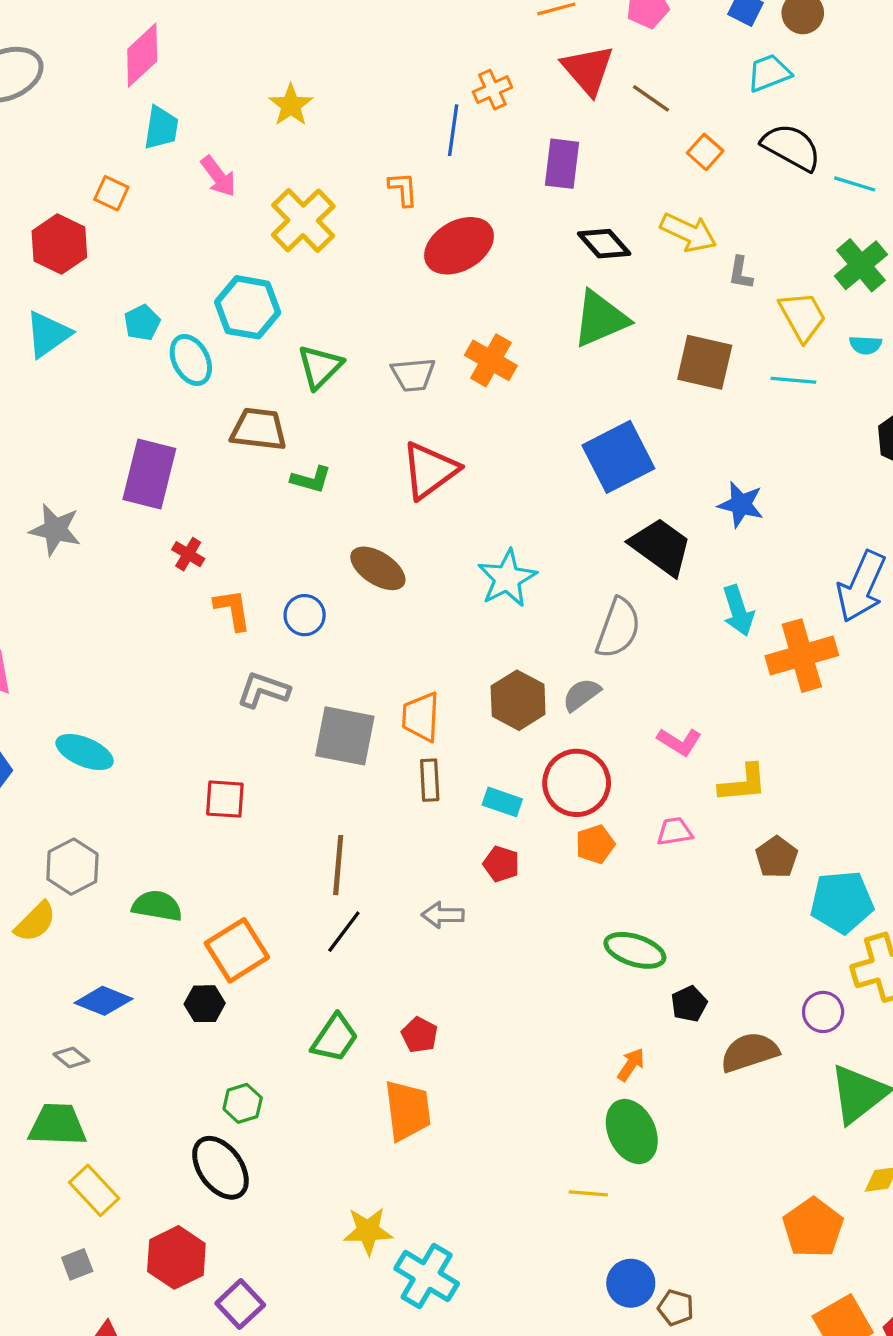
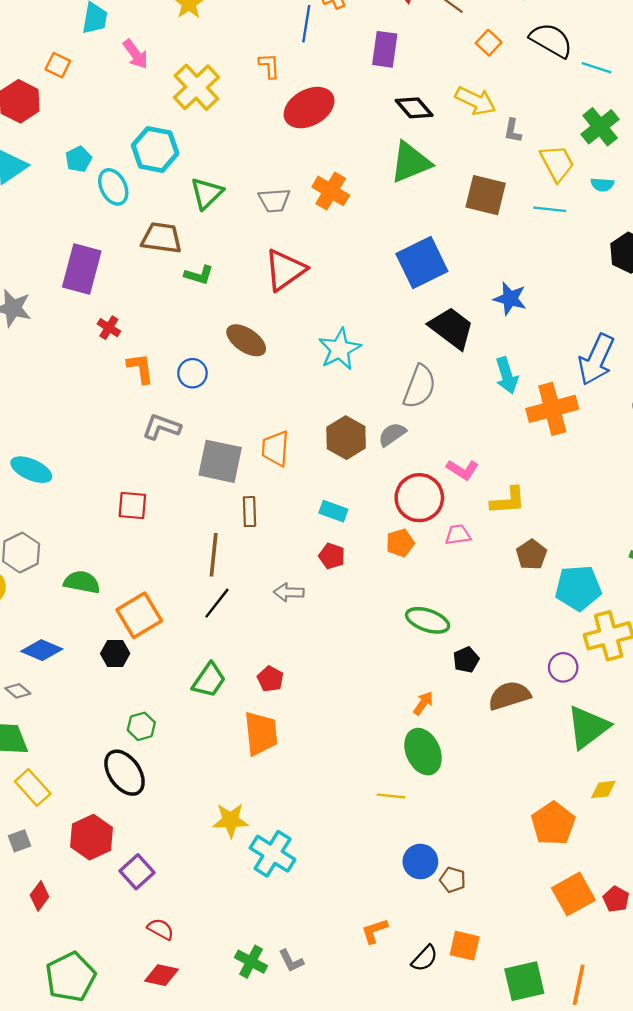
brown rectangle: (430, 780) -> (249, 512), moved
red circle: (577, 783) -> (419, 498), moved

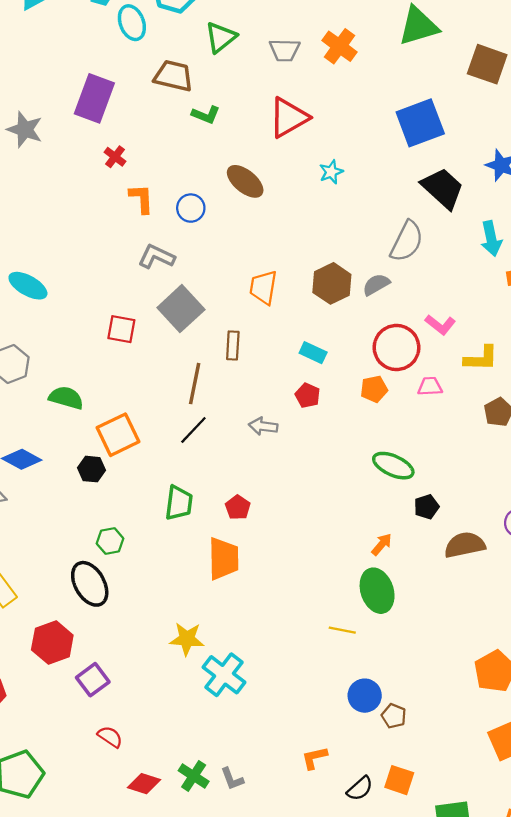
cyan star: (340, 349) -> (331, 172), moved, size x0.6
gray square: (220, 461) -> (181, 309), moved, turned 30
green trapezoid: (209, 680) -> (179, 503), turned -33
red diamond: (161, 975) -> (144, 784), moved

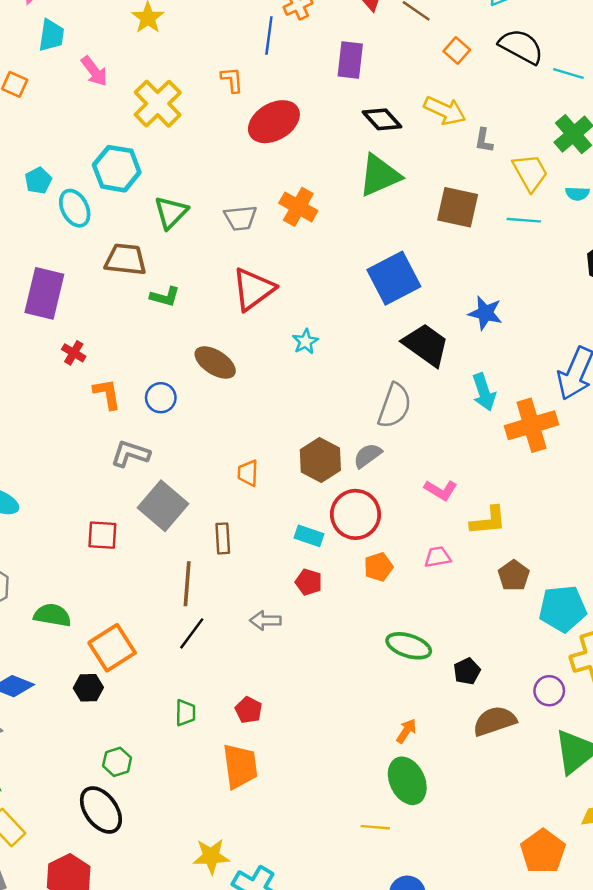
orange trapezoid: (263, 287) -> (248, 473), size x0.7
red circle: (396, 347) -> (355, 514), moved
green trapezoid: (179, 503) -> (185, 713), size x0.7
black pentagon: (427, 507) -> (467, 671), moved

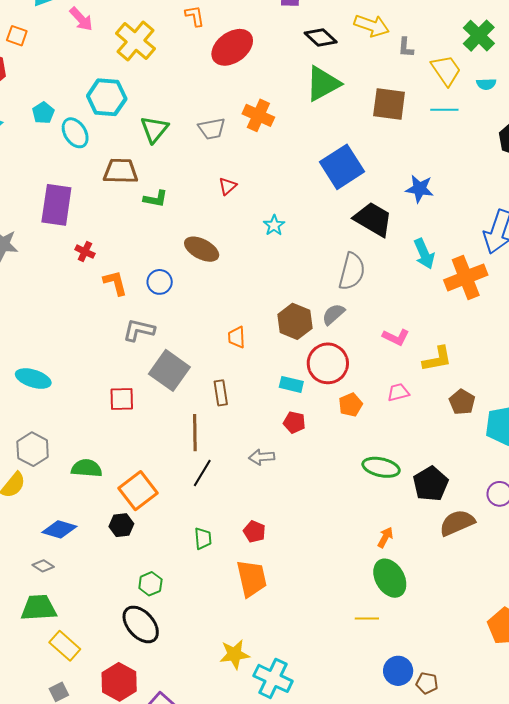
red triangle: (253, 289) -> (228, 186), size x0.5
black pentagon: (467, 671) -> (431, 484), size x1.6

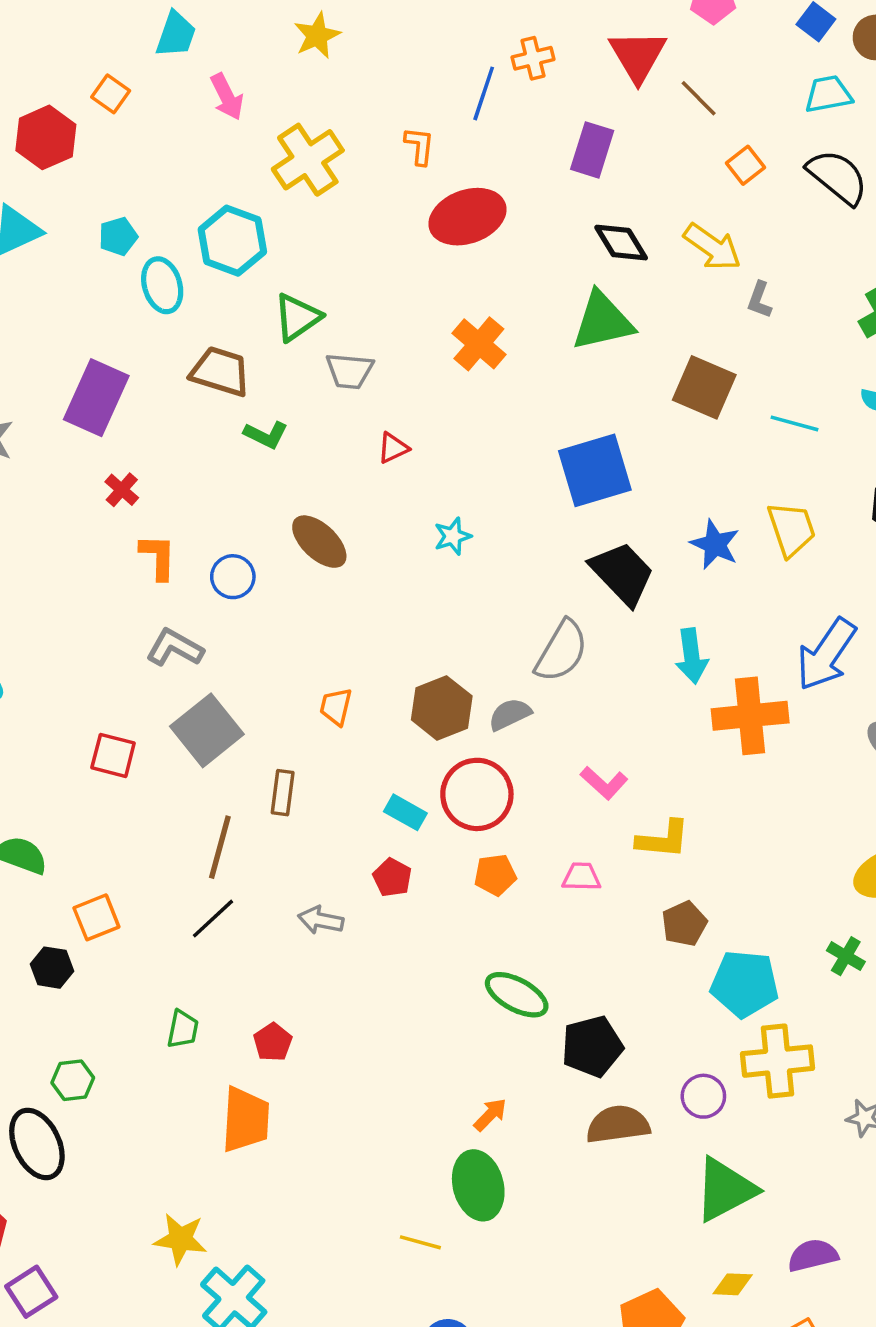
yellow trapezoid: (446, 70) -> (791, 529), moved
gray trapezoid: (212, 129) -> (349, 371), moved
orange square: (138, 491) -> (96, 917), size x0.7

